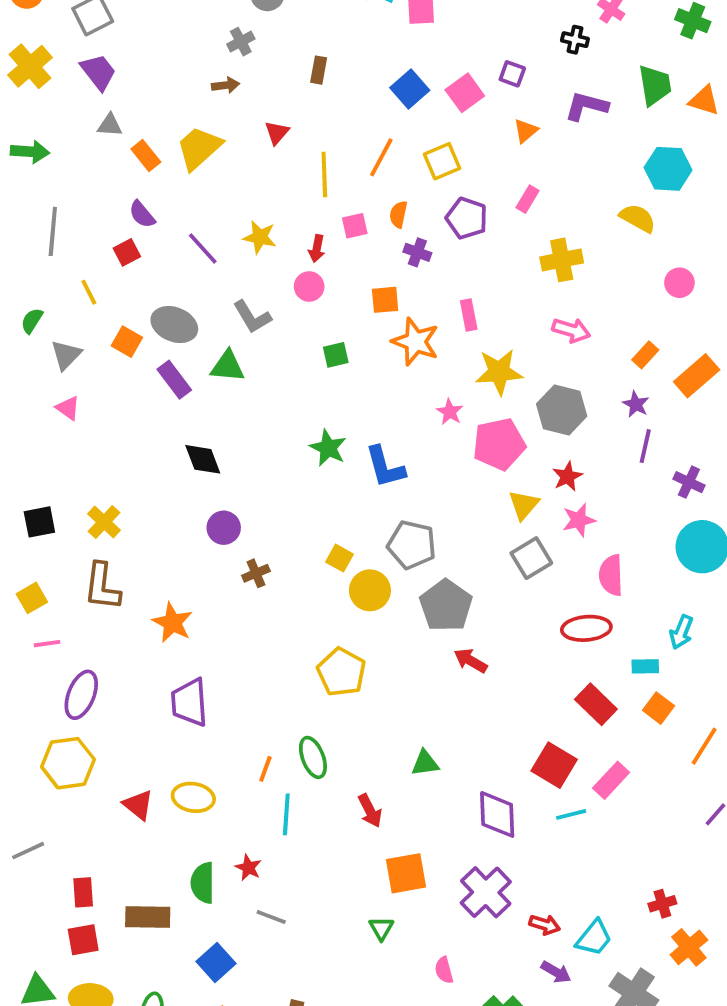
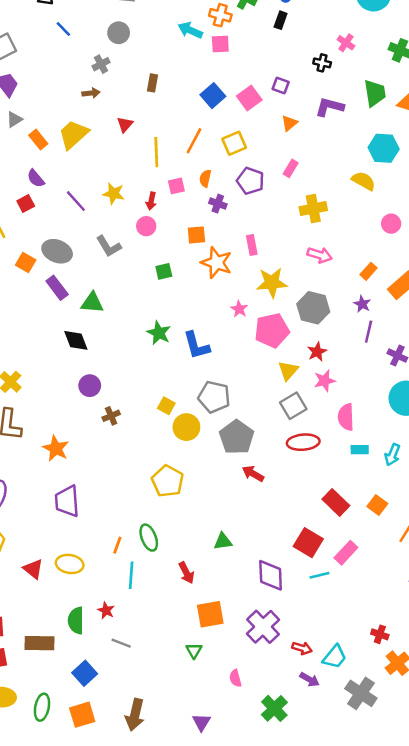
gray triangle: (110, 125) -> (14, 119), turned -36
green triangle: (227, 366) -> (92, 303), moved
red ellipse: (586, 628) -> (303, 442), moved
cyan rectangle: (645, 666) -> (360, 450), moved
red cross: (662, 904) -> (380, 634), turned 36

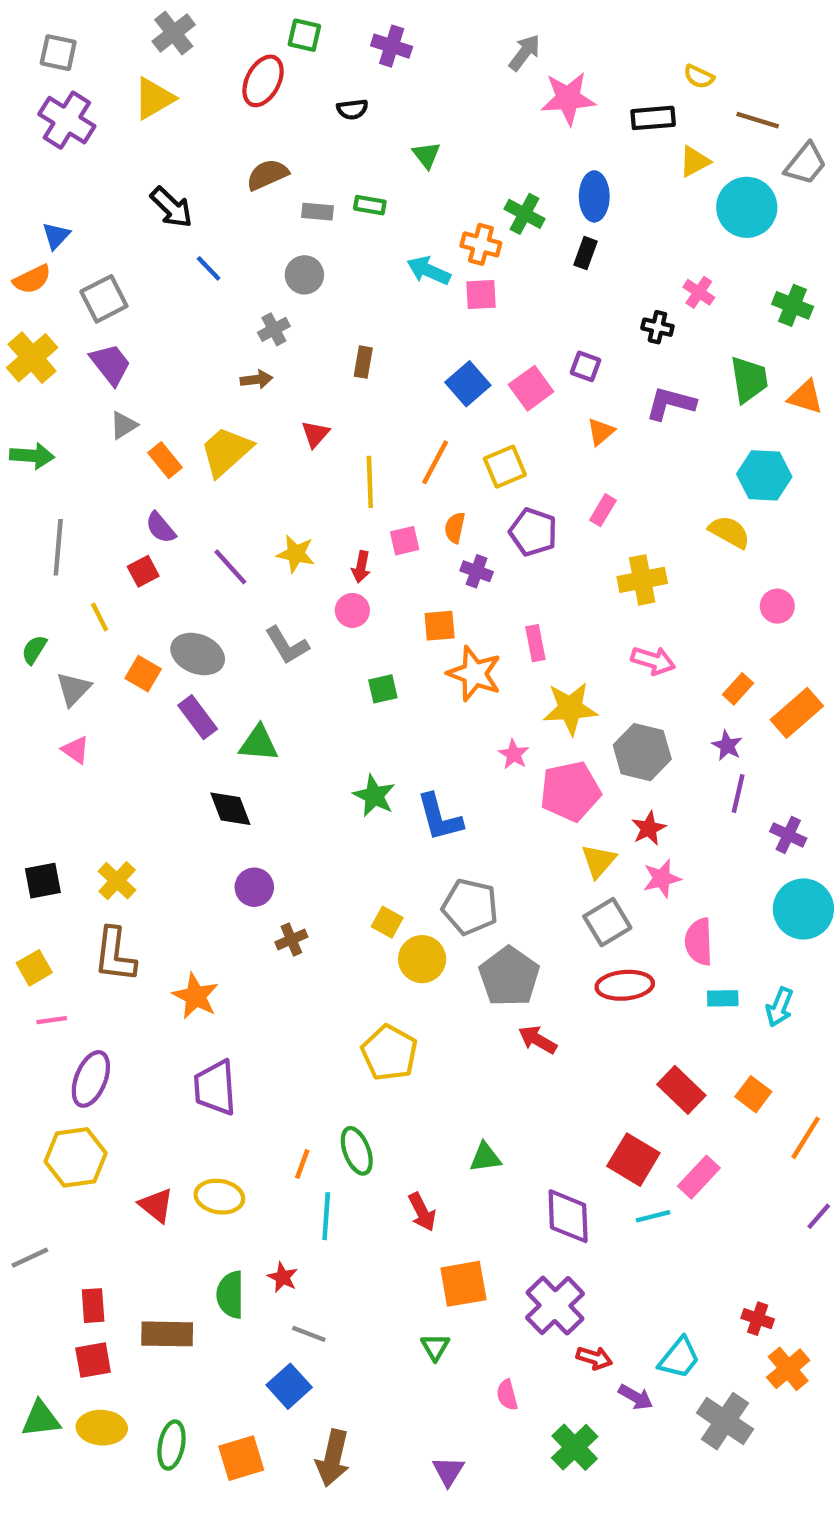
red arrow: (302, 648) -> (594, 1358), moved
blue square: (85, 673) -> (289, 1386), moved

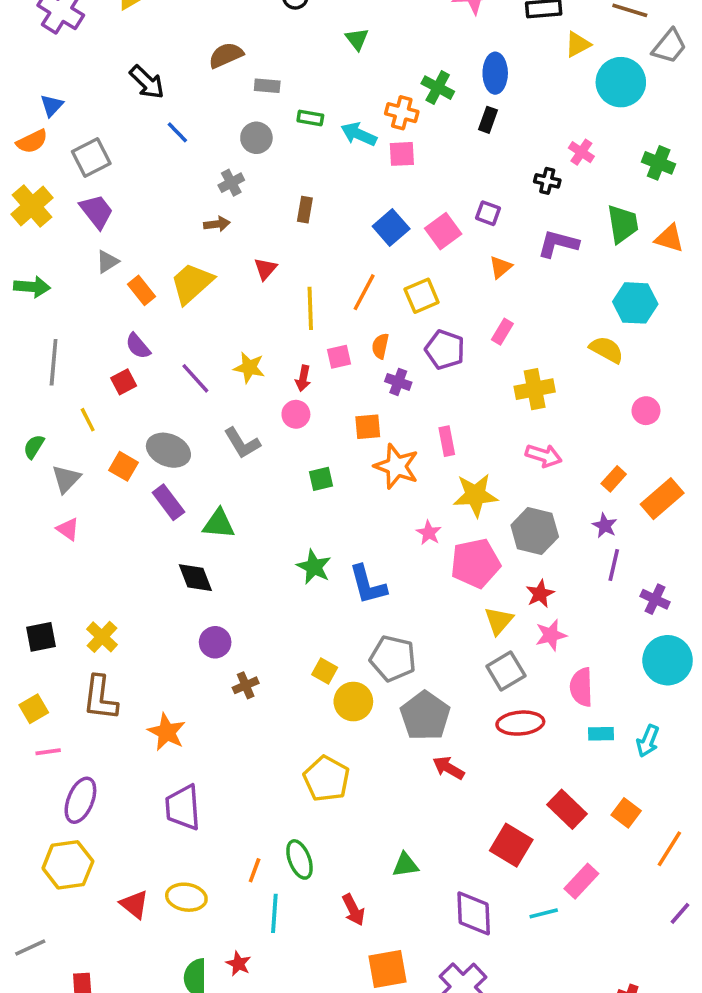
green rectangle: (370, 205) -> (310, 118), moved
red square: (633, 1160) -> (511, 845), moved

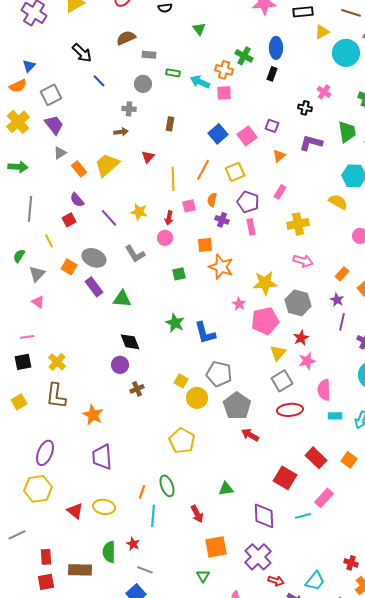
gray cross: (231, 183) -> (129, 109), turned 32
pink rectangle: (447, 441) -> (251, 227), moved
black diamond: (195, 578) -> (130, 342), moved
pink line: (48, 752) -> (27, 337), moved

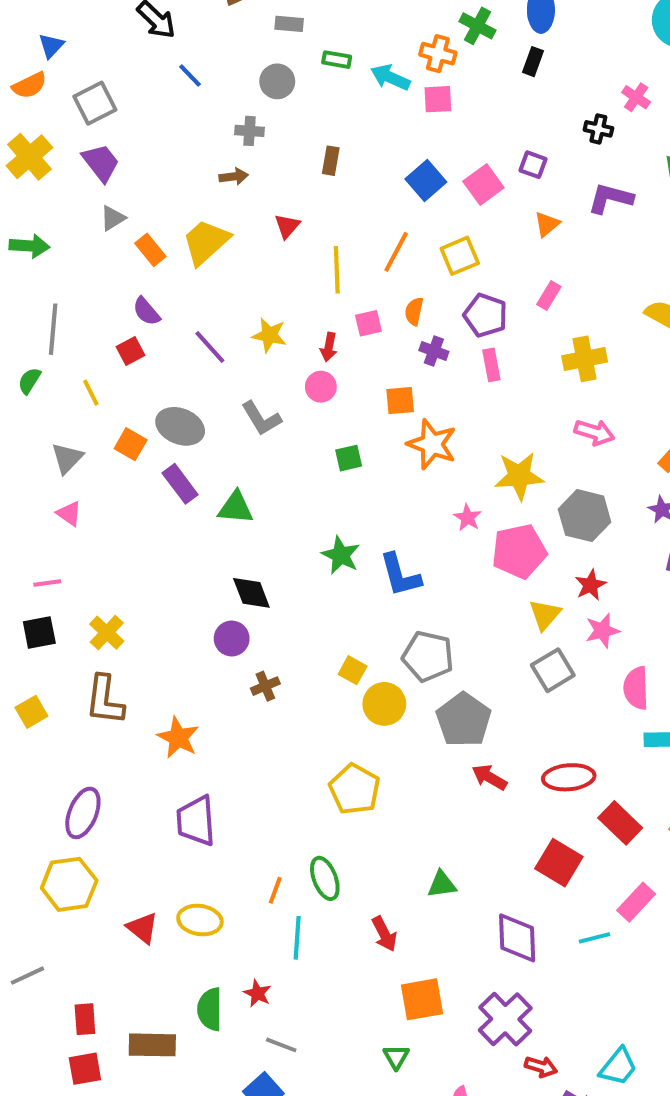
green semicircle: (19, 256) -> (29, 381), moved
red ellipse: (290, 410) -> (569, 777), moved

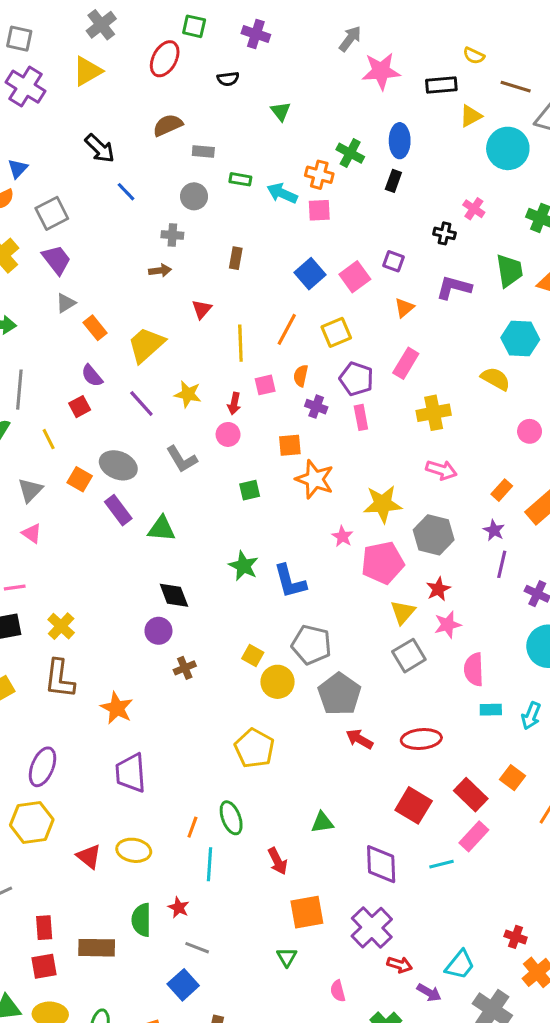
yellow trapezoid: (206, 242) -> (146, 345), moved
pink rectangle: (549, 295) -> (406, 363), size x1.4
red rectangle: (620, 823) -> (471, 795), moved

